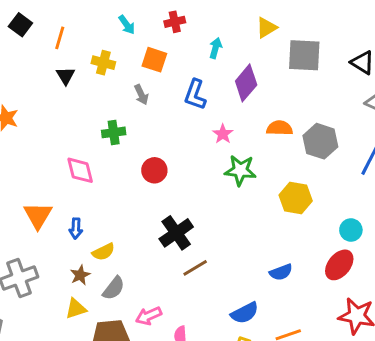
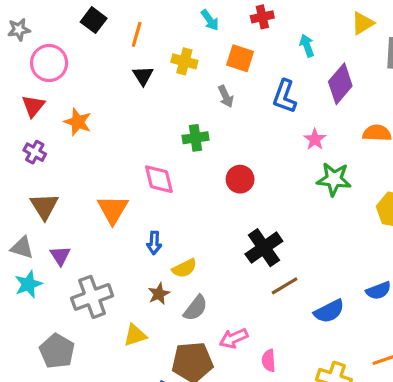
cyan arrow: (216, 48) -> (307, 46), turned -36
orange triangle: (38, 215) -> (113, 209), moved
yellow triangle: (76, 309) -> (135, 335), moved
blue semicircle: (245, 313) -> (329, 311), moved

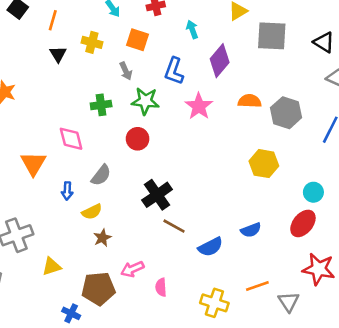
pink star: (315, 139) -> (199, 106), size x1.5
green star: (334, 179) -> (145, 101), moved
brown line: (285, 286) -> (174, 226), turned 60
brown star: (159, 294) -> (102, 238), moved
gray semicircle: (195, 308) -> (101, 175), moved

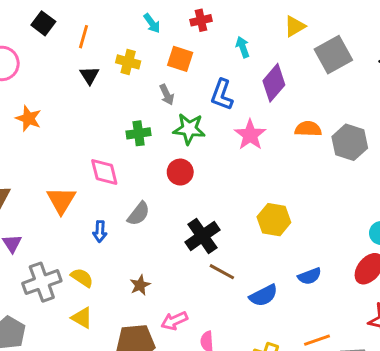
gray square: (272, 36) -> (333, 55), turned -32
yellow hexagon: (264, 164) -> (274, 220), moved
yellow semicircle: (92, 212) -> (82, 278), moved, turned -120
yellow triangle: (52, 266) -> (82, 318), turned 48

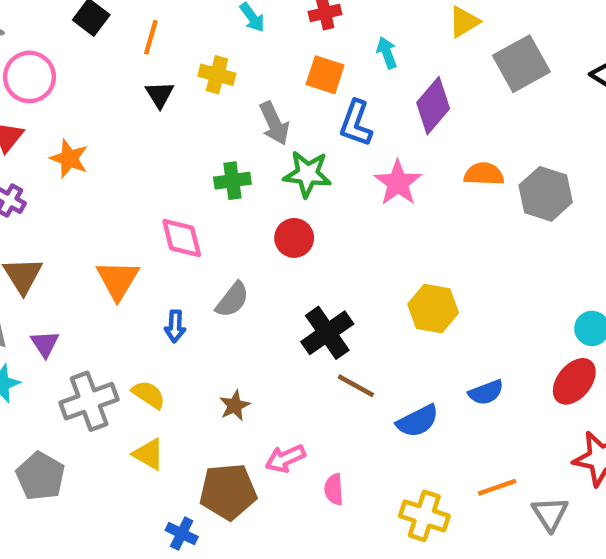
orange square: (180, 59) -> (325, 75), moved
gray arrow: (167, 95) -> (274, 123), size x1.4

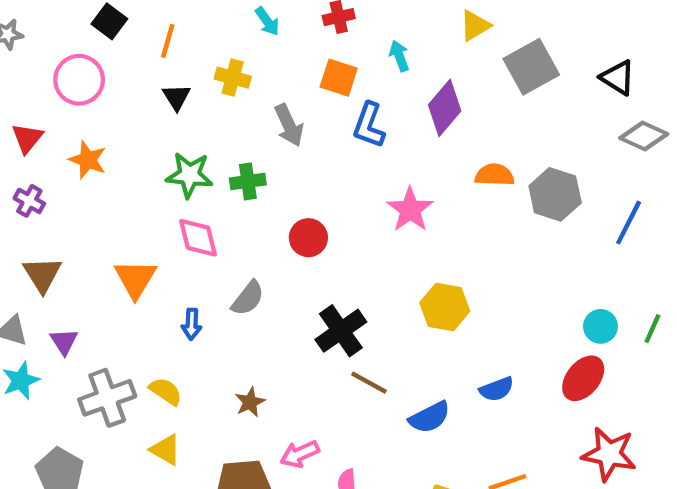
pink circle: (29, 77) -> (79, 80), moved
green star: (307, 174) -> (189, 175), moved
pink star: (398, 183) -> (410, 210), moved

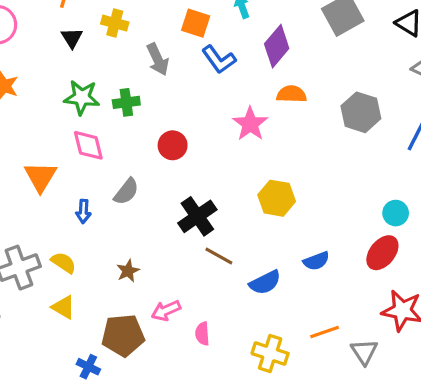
blue L-shape: (369, 125) -> (219, 59), turned -56
orange semicircle: (494, 175) -> (292, 94), moved

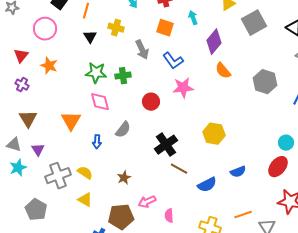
blue L-shape: (219, 59) -> (173, 61), moved
orange semicircle: (292, 94) -> (223, 71), turned -132
pink star: (250, 124) -> (183, 88), moved, turned 30

